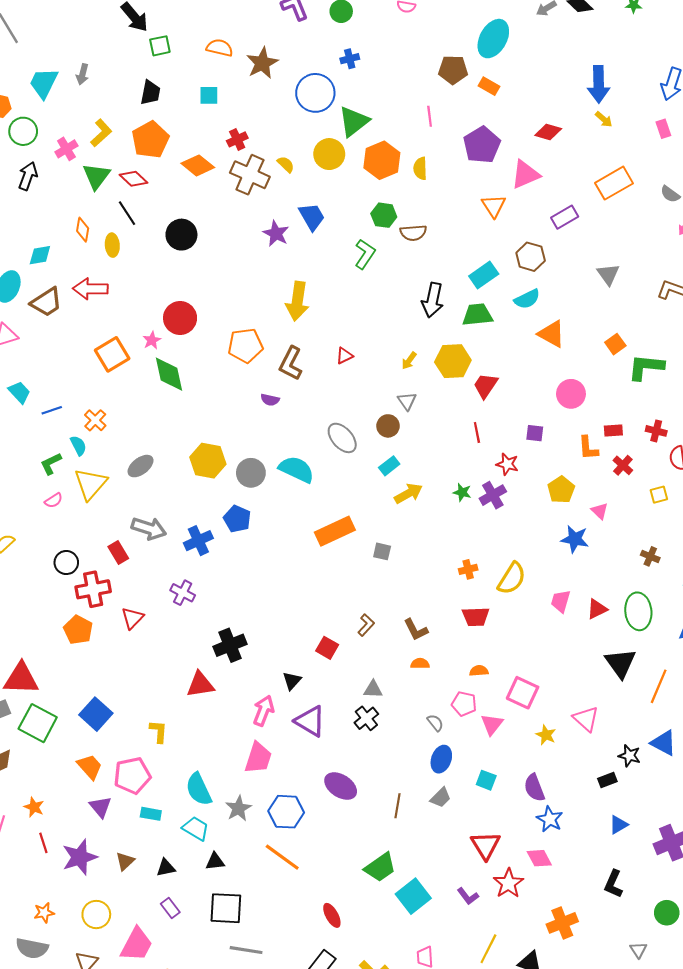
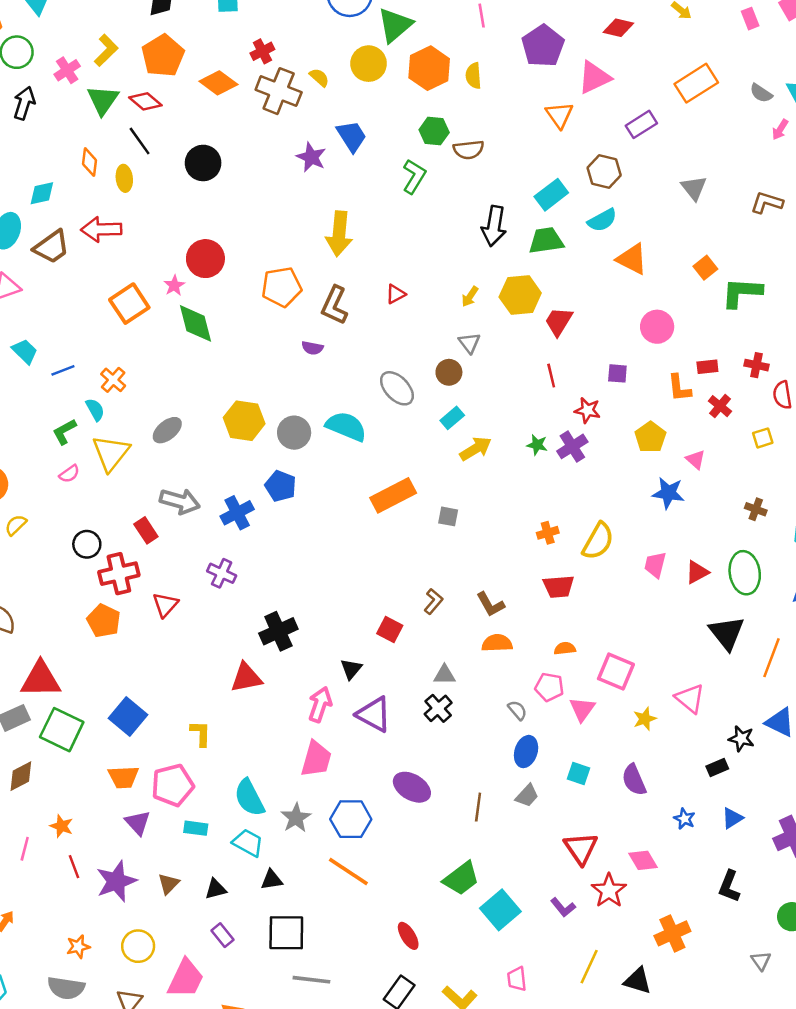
orange semicircle: (420, 664) -> (497, 643), size x1.4
yellow star: (546, 735) -> (645, 719), turned 30
orange trapezoid: (90, 767) -> (123, 777), turned 132
blue star: (550, 819) -> (684, 819), moved, size x0.7

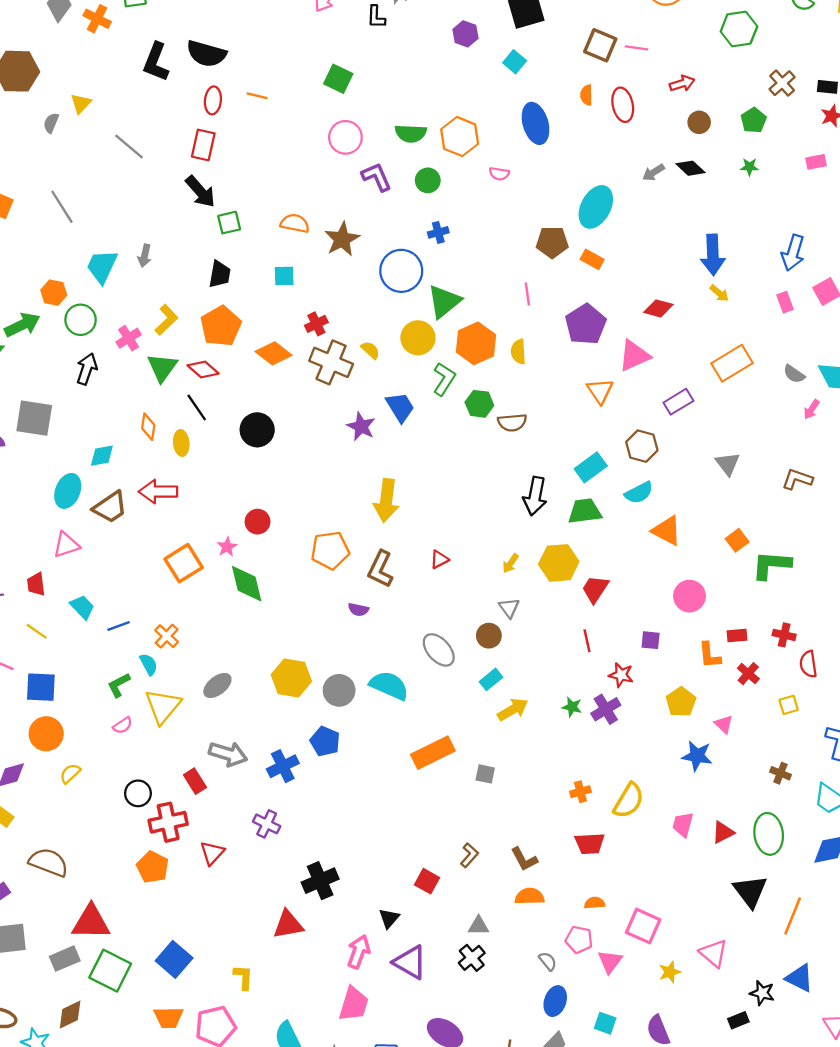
green L-shape: (414, 176) -> (444, 379), moved
red circle: (205, 259) -> (258, 522), size x0.7

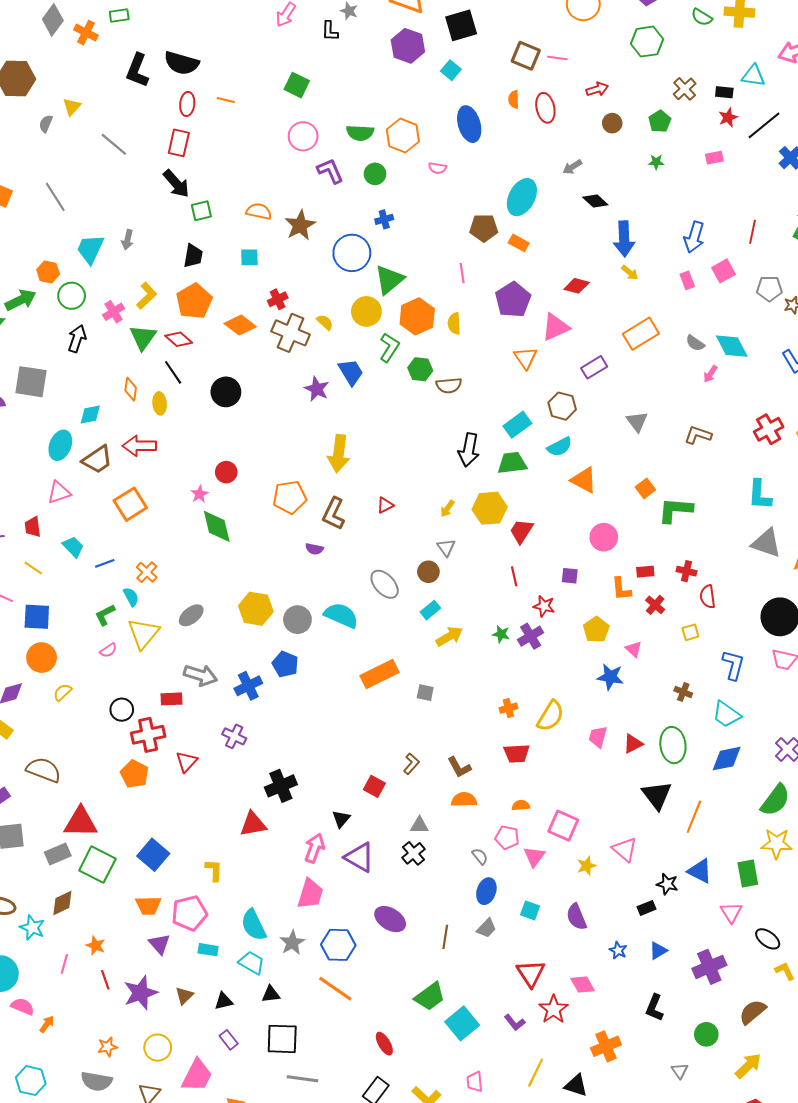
purple hexagon: (465, 34) -> (408, 46), size x1.5
black diamond: (690, 168) -> (595, 201), moved
orange square: (184, 563) -> (130, 504), moved
red rectangle: (195, 781) -> (172, 699), turned -60

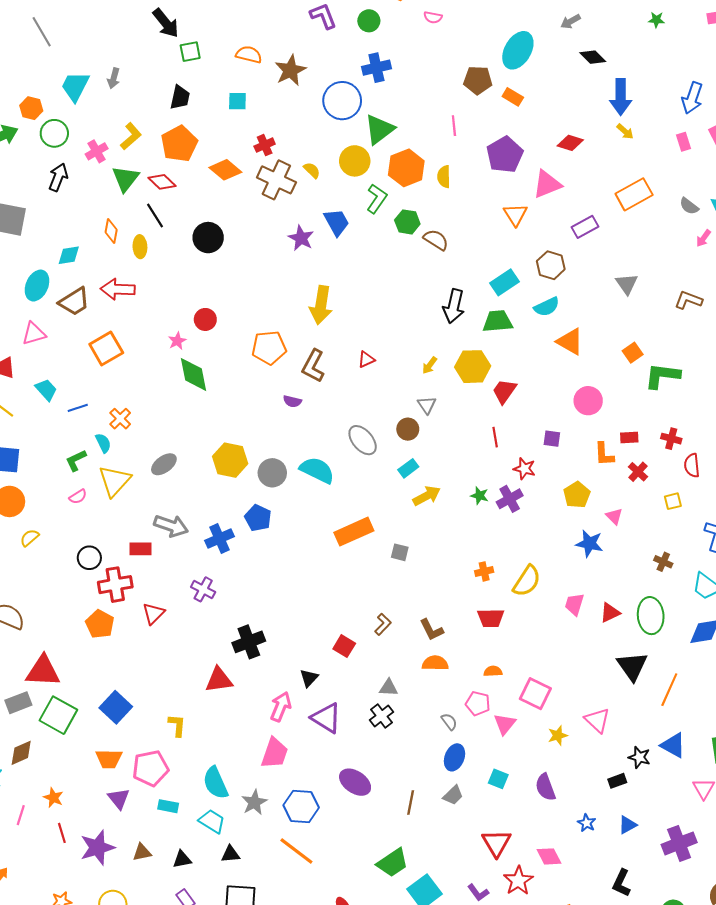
blue cross: (384, 219) -> (376, 68), size x1.5
brown semicircle: (449, 385) -> (436, 240), turned -145
brown triangle: (184, 996) -> (142, 852), turned 30

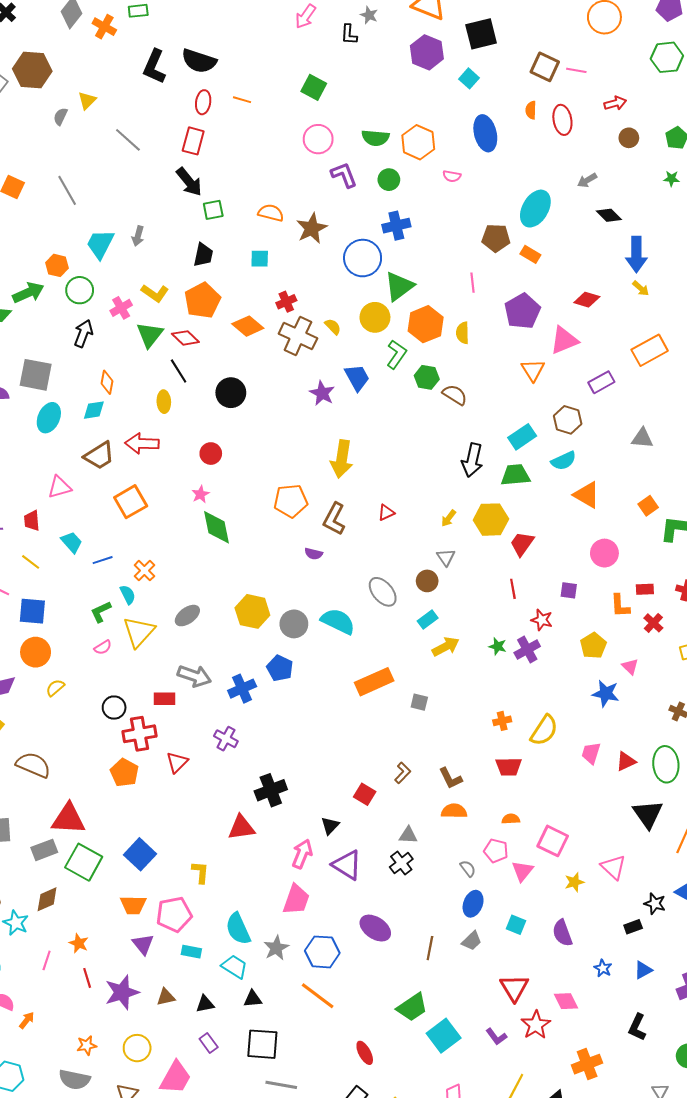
yellow L-shape: (131, 136) -> (155, 293), turned 76
orange diamond: (111, 231) -> (107, 382), moved
gray triangle: (627, 284) -> (642, 438), turned -50
cyan ellipse: (37, 286) -> (49, 418), moved
red circle: (205, 319) -> (211, 454), moved

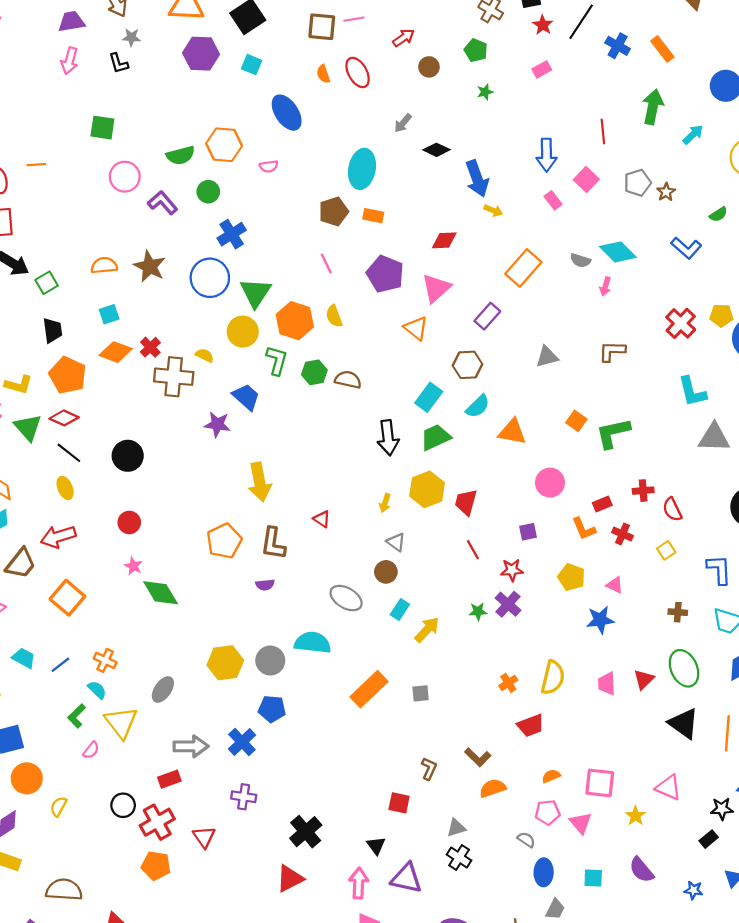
orange diamond: (248, 326) -> (116, 352), moved
red triangle: (386, 512) -> (322, 519), turned -42

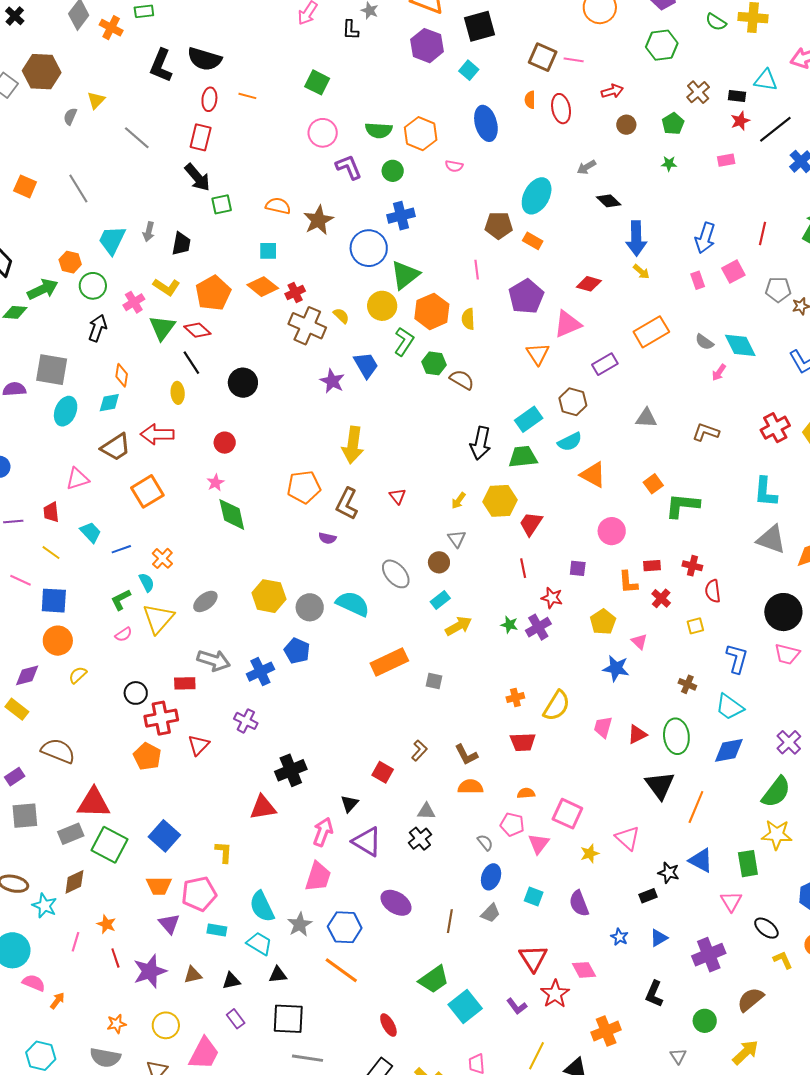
black trapezoid: (52, 330) -> (181, 244), moved

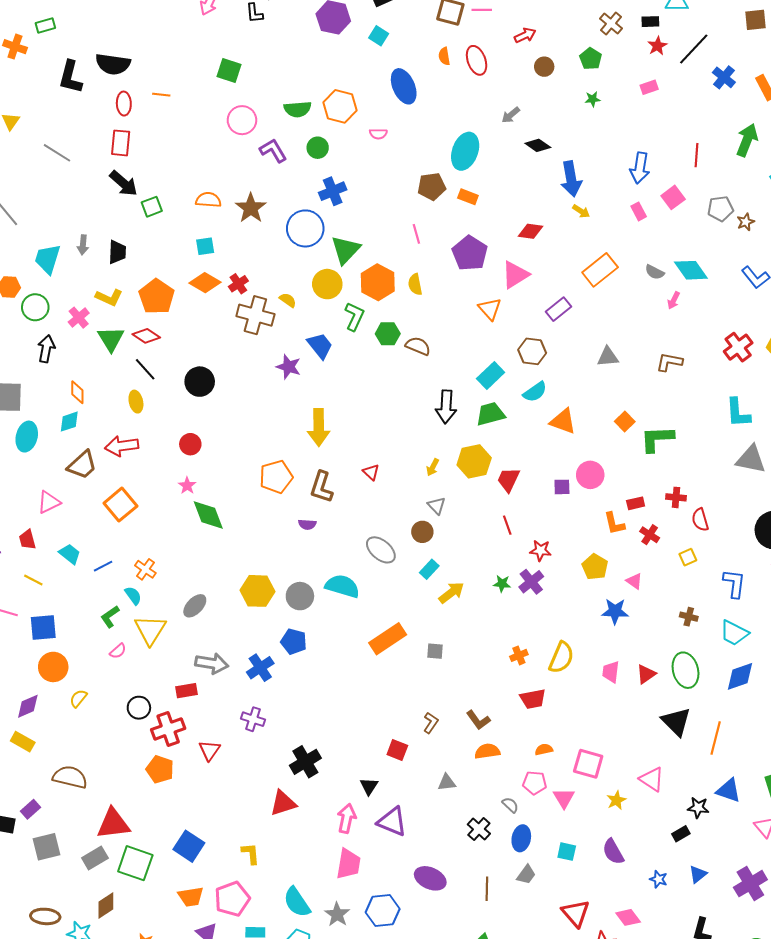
purple square: (578, 568) -> (562, 487), moved
black cross: (420, 839) -> (479, 829), moved

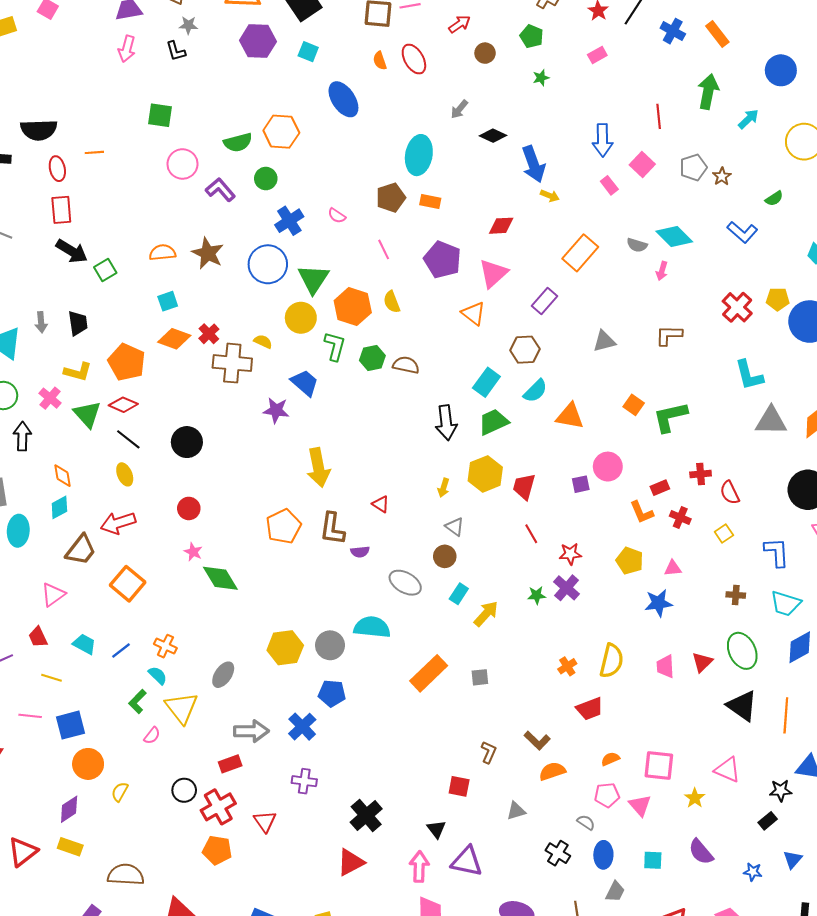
pink semicircle: (378, 134) -> (337, 216), moved, turned 42
purple semicircle: (307, 524) -> (360, 552), moved
pink triangle: (634, 581) -> (673, 568), turned -30

